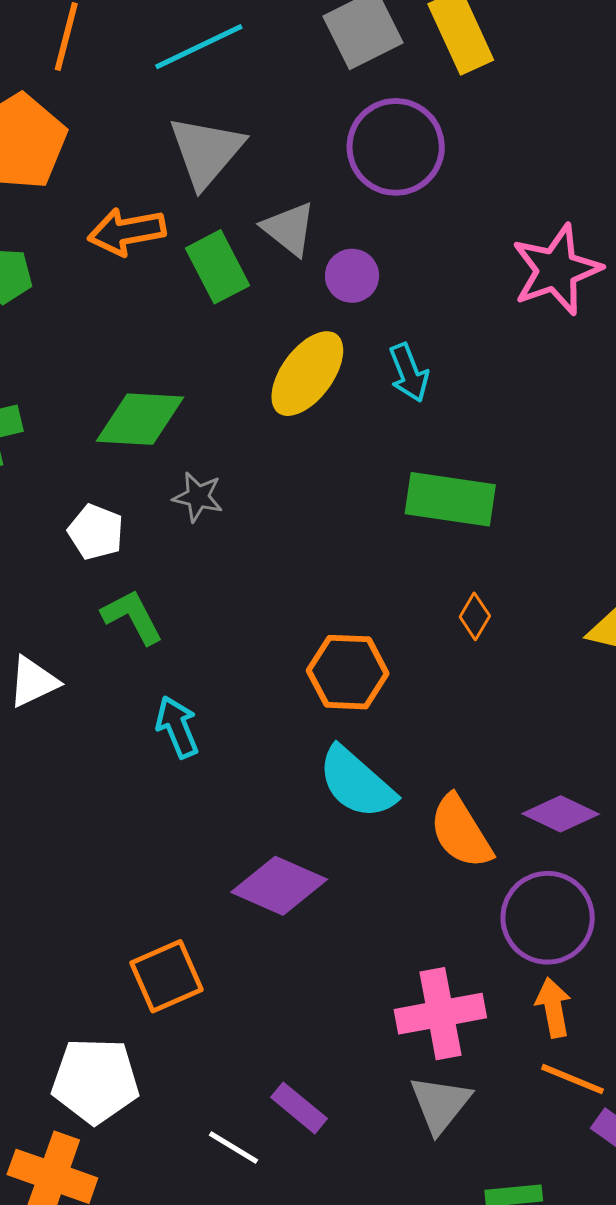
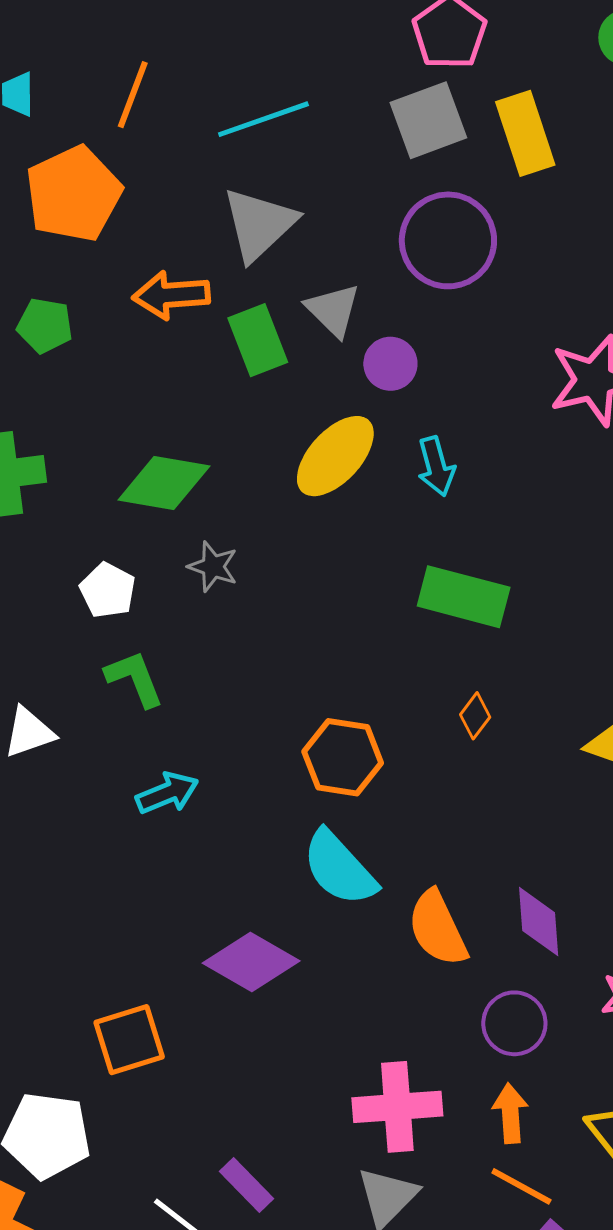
cyan arrow: (177, 727) -> (167, 793), turned 84
purple diamond: (561, 814) -> (539, 922), turned 54
purple circle: (548, 918) -> (514, 1023), size x0.7

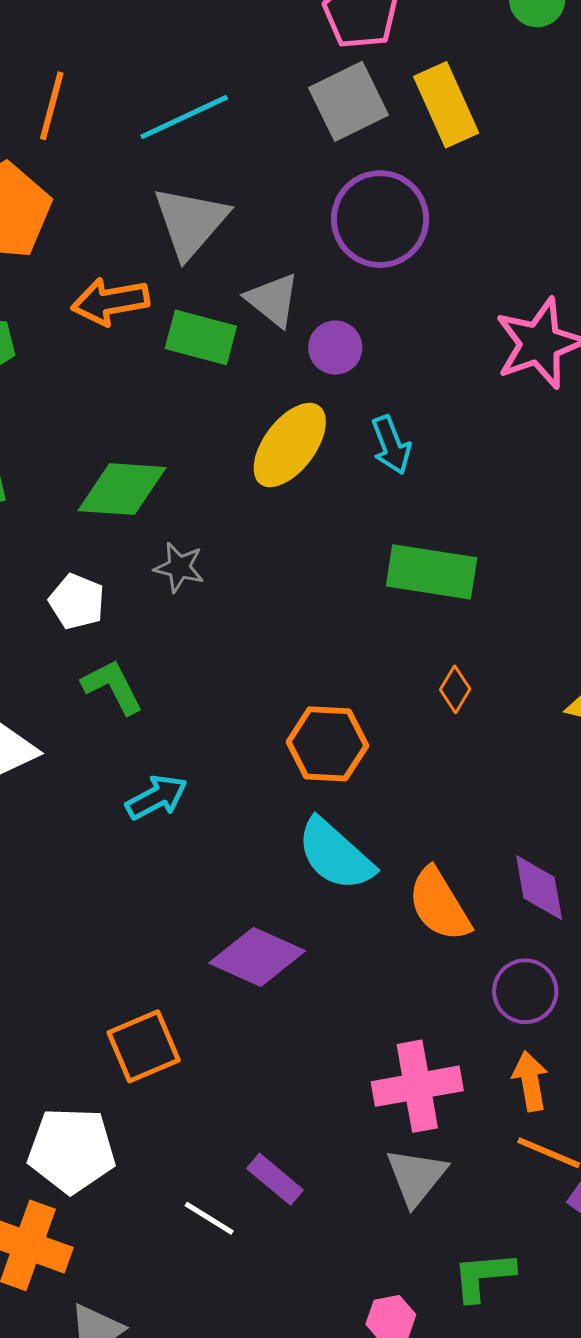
green rectangle: (258, 340) -> (201, 337), turned -48

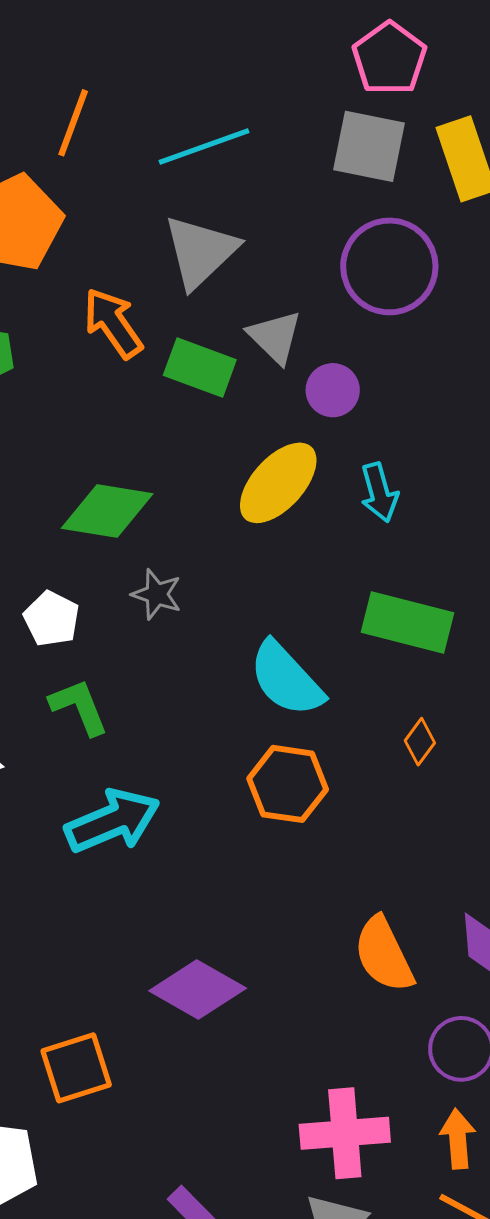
gray square: (348, 101) -> (369, 146), turned 32
orange arrow: (110, 301) -> (113, 323), turned 60
cyan arrow: (157, 797) -> (112, 821), size x1.5
cyan semicircle: (335, 855) -> (286, 679), moved

